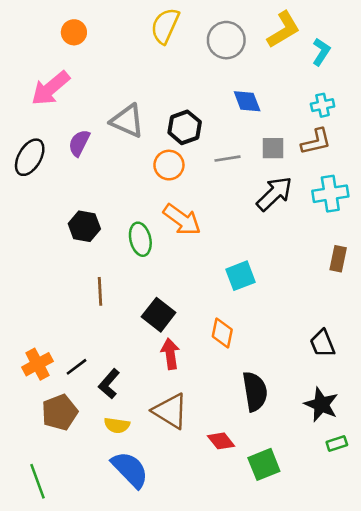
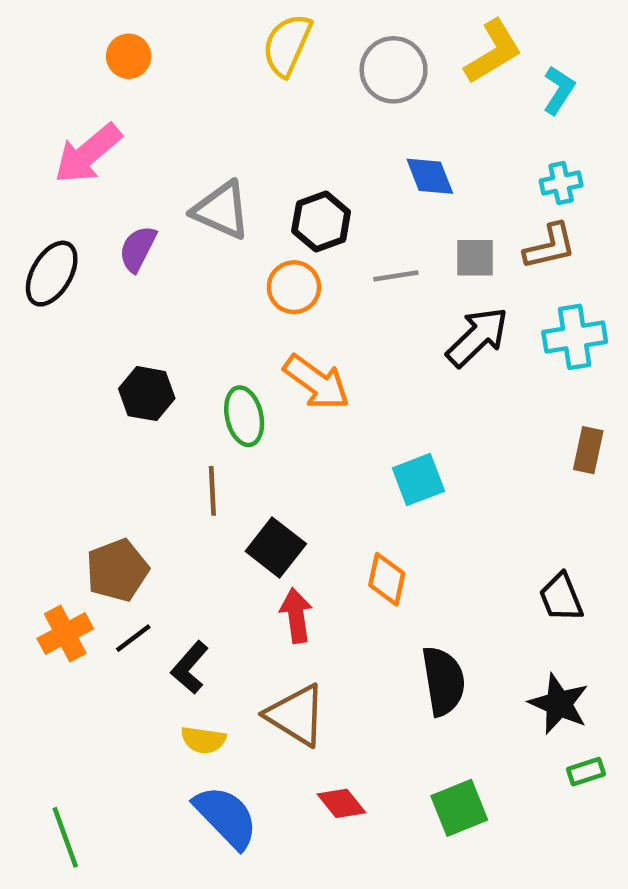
brown line: (100, 291) -> (212, 491), moved
brown pentagon: (60, 412) -> (117, 570), moved
red diamond: (221, 441) -> (341, 803), moved

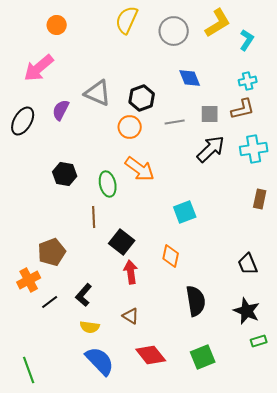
black line: (133, 638) -> (50, 302), moved
brown triangle: (296, 715) -> (131, 316), size x0.6
red diamond: (341, 803) -> (151, 355), size x1.4

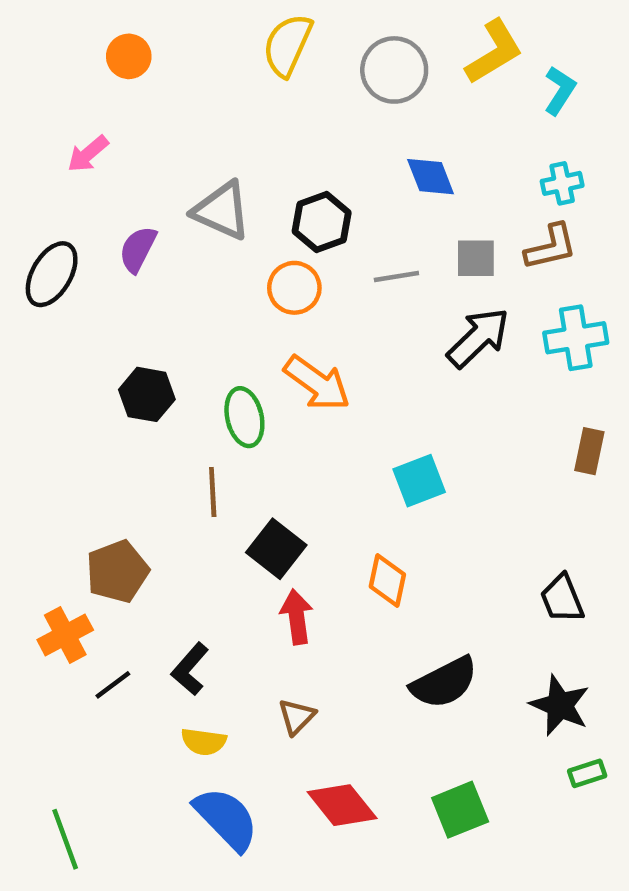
pink arrow: (39, 68) -> (88, 154), size x0.6
black semicircle: (196, 301) -> (444, 683), turned 72
brown triangle: (131, 316) -> (297, 717), turned 42

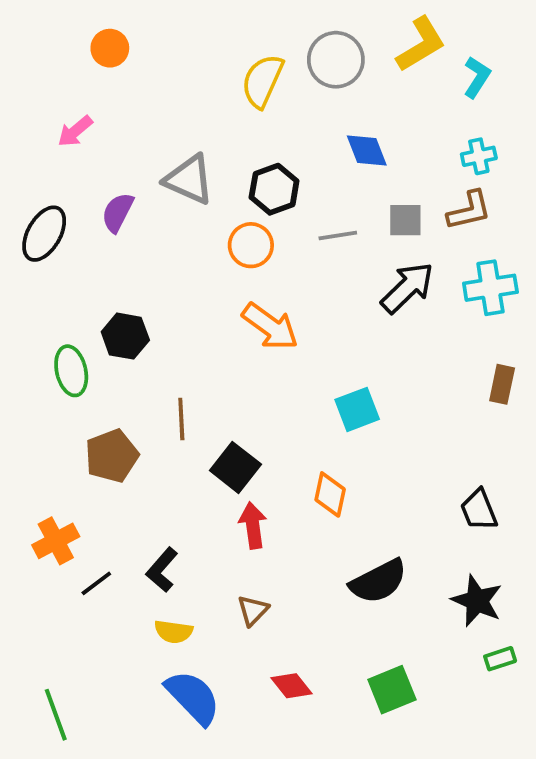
yellow semicircle: (288, 45) -> (262, 81), moved
green ellipse: (244, 417) -> (71, 371), moved
brown pentagon: (117, 571) -> (112, 456), moved
red diamond: (342, 805) -> (291, 686), size x0.7

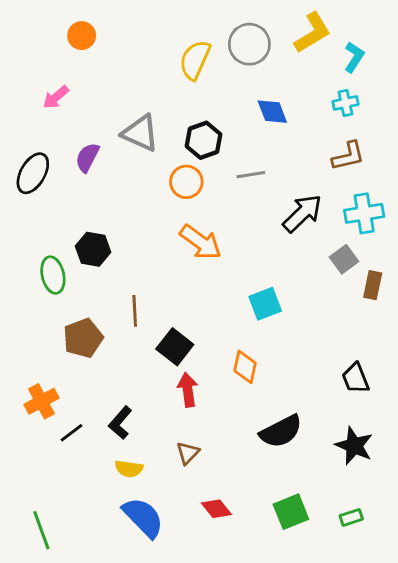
cyan cross: (479, 156) -> (345, 103), moved
gray square: (405, 220) -> (344, 259), moved, turned -36
green rectangle: (500, 659) -> (351, 517), moved

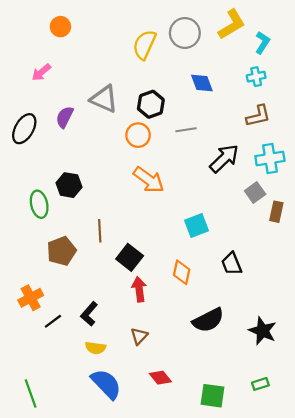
black trapezoid: (356, 378) -> (232, 264), moved
green square: (291, 512) -> (213, 396), moved, turned 30

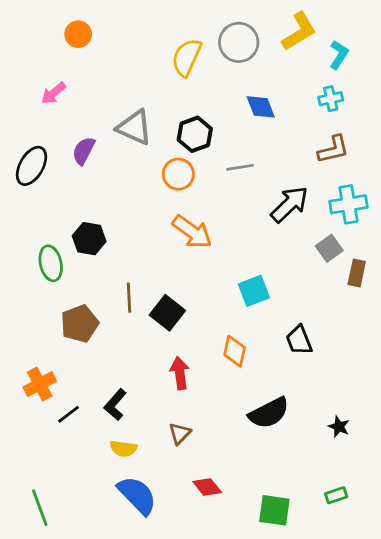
black square: (130, 257) -> (167, 313), moved
black star: (263, 331) -> (339, 427), size x0.6

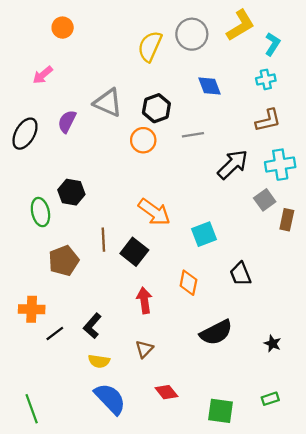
orange arrow: (192, 232) -> (154, 212), moved
orange cross: (40, 384) -> (32, 309), turned 30

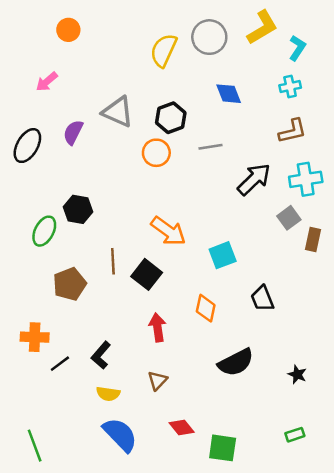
green ellipse: (40, 212) -> (44, 231), turned 40
green square: (221, 411) -> (223, 448), moved

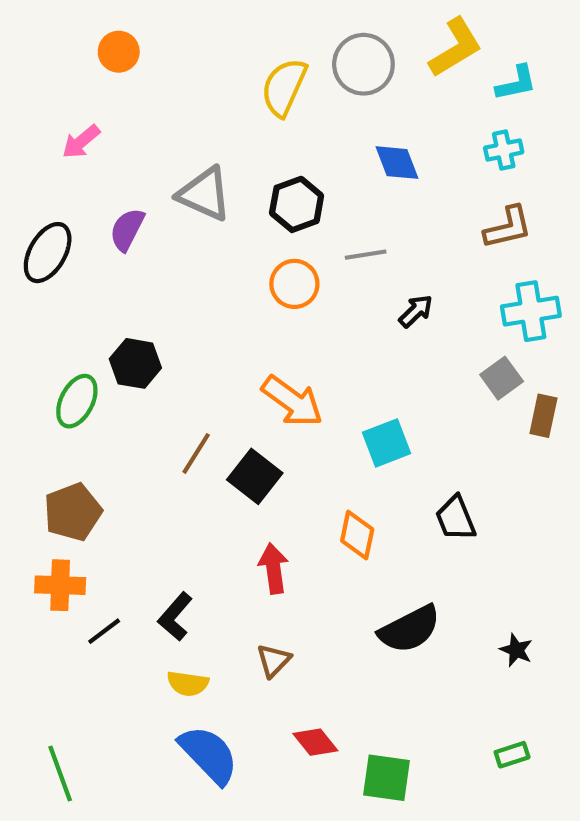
cyan L-shape: (297, 48) -> (516, 83), turned 45
orange circle: (156, 153) -> (294, 284), moved
black arrow: (254, 179) -> (416, 311), moved, size x0.6
brown line: (113, 261) -> (196, 453), turned 35
brown pentagon: (70, 284) -> (73, 512), moved

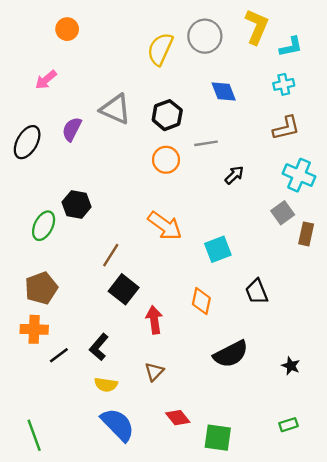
yellow L-shape: (456, 48) -> (257, 27), turned -36
cyan cross: (531, 311) -> (299, 175), turned 32
black square: (255, 476) -> (124, 289), moved

